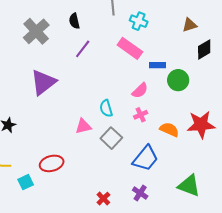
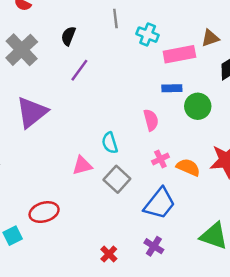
black semicircle: (74, 21) -> (68, 36), turned 35
pink rectangle: (130, 48) -> (179, 54), moved, turned -45
pink semicircle: (140, 91) -> (151, 120), turned -60
pink cross: (141, 115) -> (160, 159), moved

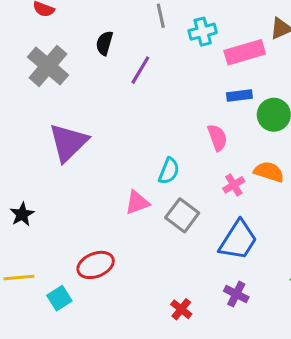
cyan cross: (148, 35) -> (203, 32), turned -30
purple line: (79, 70) -> (140, 70), moved
cyan semicircle: (110, 143) -> (169, 171), turned -135
orange semicircle: (188, 167) -> (269, 172), moved

